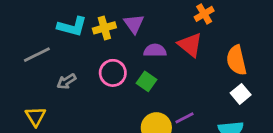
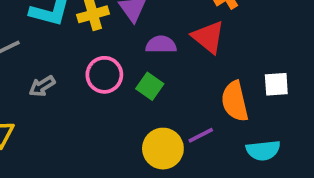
orange semicircle: (236, 60) -> (235, 101), moved
white square: (241, 94) -> (276, 84), moved, turned 36

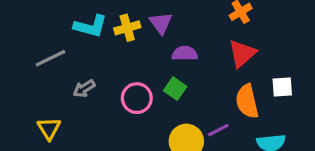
red triangle: (208, 37) -> (242, 53), moved, turned 40
pink circle: (104, 75) -> (137, 98), moved

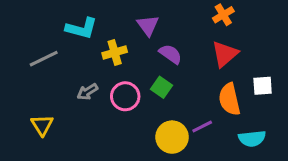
yellow cross: (127, 28) -> (115, 52), moved
purple semicircle: (185, 53) -> (170, 54), turned 35
gray arrow: (84, 89) -> (87, 92), moved

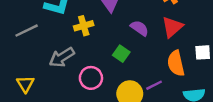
purple semicircle: (170, 54) -> (139, 28), moved
gray arrow: (87, 92) -> (62, 57), size x1.5
pink circle: (125, 96) -> (91, 78), moved

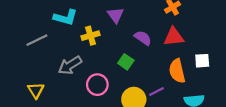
red triangle: (172, 27) -> (174, 37), turned 35

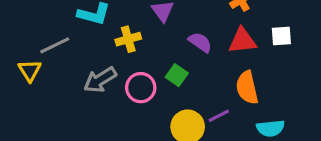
white square: (202, 61) -> (281, 36), moved
pink circle: (97, 85) -> (141, 88), moved
yellow triangle: (36, 90) -> (30, 70), moved

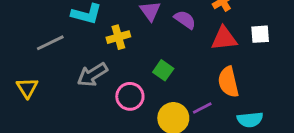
purple semicircle: (200, 42) -> (185, 20), moved
yellow triangle: (30, 70) -> (27, 88), moved
pink circle: (141, 88) -> (130, 96), moved

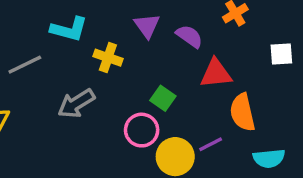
yellow cross: (118, 37) -> (108, 58), turned 35
red triangle: (224, 39) -> (216, 73), moved
pink circle: (130, 96) -> (142, 130), moved

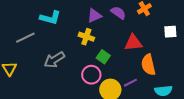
purple triangle: (147, 26) -> (94, 16), turned 42
purple semicircle: (189, 36) -> (118, 13), moved
yellow cross: (108, 58) -> (86, 37), moved

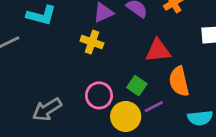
green square: (103, 57) -> (137, 86), moved
gray arrow: (54, 60) -> (47, 109), moved

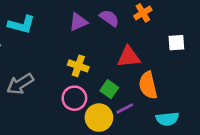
yellow cross: (92, 42) -> (78, 66), moved
gray arrow: (47, 109) -> (20, 84), moved

